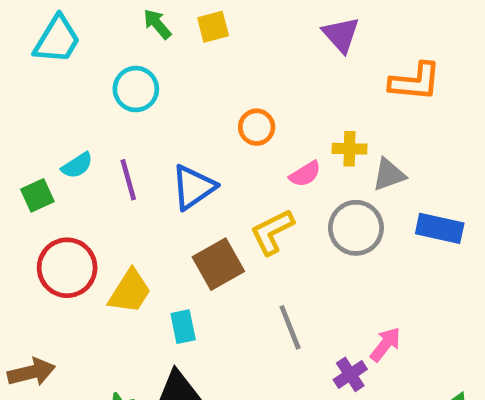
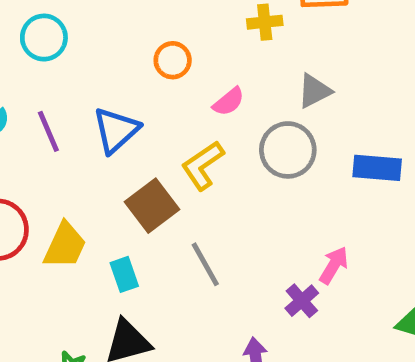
yellow cross: (350, 149) -> (265, 22), moved
blue rectangle: (440, 228) -> (377, 168), moved
gray line: (290, 327) -> (205, 264), moved

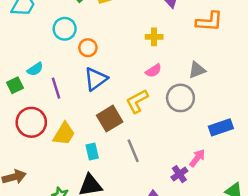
yellow cross: (265, 22) -> (154, 37), moved
orange circle: (173, 60) -> (88, 48), moved
purple line: (48, 131) -> (56, 88), moved
blue rectangle: (377, 168) -> (221, 127), moved, turned -30

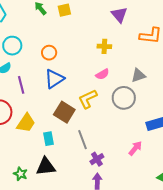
cyan circle: (65, 29) -> (12, 46), moved
brown square: (110, 119) -> (64, 112), turned -30
purple cross: (179, 174) -> (97, 159), moved

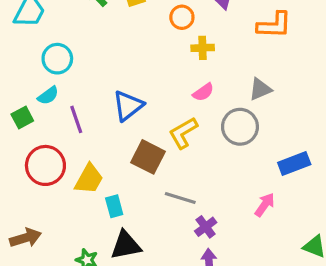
orange circle: (49, 53) -> (182, 17), moved
cyan rectangle: (49, 139) -> (114, 206), moved
gray line: (82, 140) -> (180, 198), turned -48

